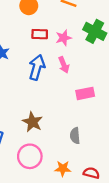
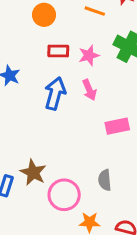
brown star: (32, 122) -> (33, 172), moved
pink circle: (30, 156) -> (64, 195), moved

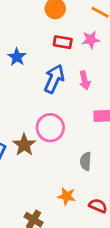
pink star: (89, 55) -> (91, 40), moved
pink circle: (64, 195) -> (50, 128), moved

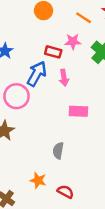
red rectangle: (63, 42) -> (53, 52), moved
pink circle: (50, 128) -> (16, 96), moved

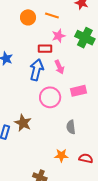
orange line: (84, 18) -> (52, 15), moved
pink circle: (16, 96) -> (50, 97), moved

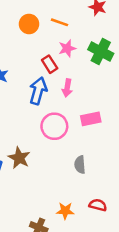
red rectangle: (45, 49) -> (50, 64), turned 56
pink arrow: (59, 67) -> (67, 88), turned 32
orange star: (61, 155) -> (65, 211), moved

